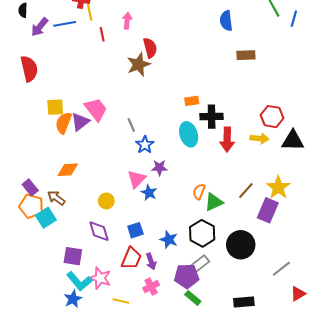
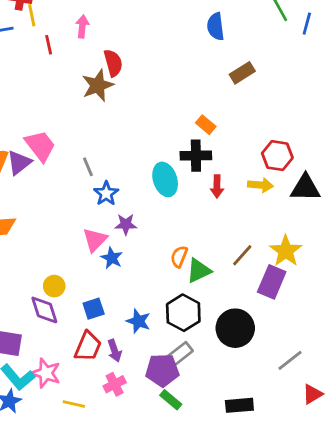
brown rectangle: (246, 55) -> (242, 73), turned -30
orange rectangle: (192, 101) -> (206, 125), moved, turned 48
red arrow: (227, 140) -> (217, 186), size x0.7
yellow circle: (106, 201) -> (54, 286), moved

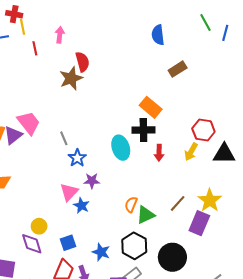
orange rectangle: (206, 125) -> (151, 107), size x1.5
yellow arrow: (260, 185) -> (191, 152), turned 114

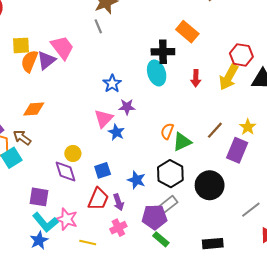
black cross: (143, 130) -> (163, 52), moved
gray line: (64, 138) -> (98, 26), moved
yellow arrow: (191, 152) -> (229, 77), size x1.4
yellow star: (210, 200) -> (248, 127), size x0.7

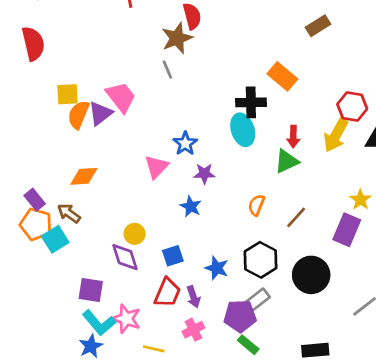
pink triangle: (104, 119) -> (156, 167), moved
brown line: (215, 130) -> (296, 217), moved
green triangle: (182, 142) -> (287, 161), moved

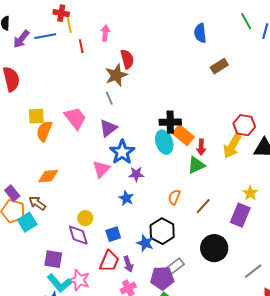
orange rectangle: (282, 76) -> (183, 135), moved
purple triangle: (100, 113) -> (108, 128), moved
blue star: (185, 143) -> (122, 152), size x1.4
black hexagon: (261, 260) -> (162, 231), moved

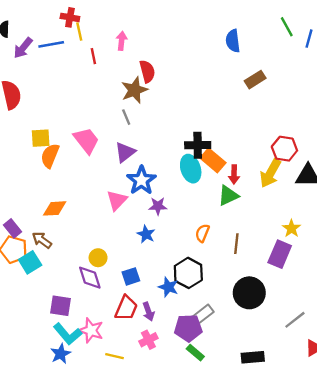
brown line: (203, 206) -> (236, 244), turned -36

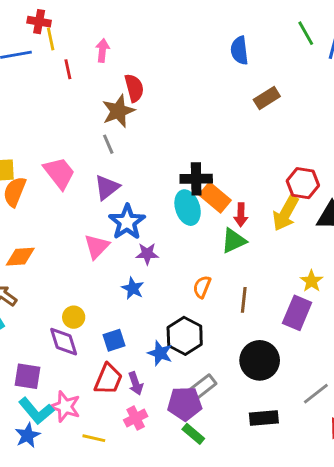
black rectangle: (253, 357) -> (264, 418), moved

